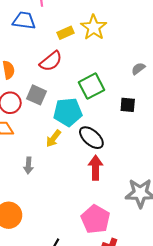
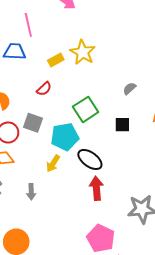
red semicircle: (51, 61) -> (44, 89), size x0.7

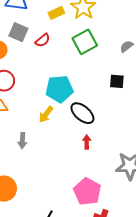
green square: (86, 109) -> (85, 42), moved
gray square: (33, 123) -> (18, 32), moved
red arrow: (96, 188) -> (87, 142), size x0.6

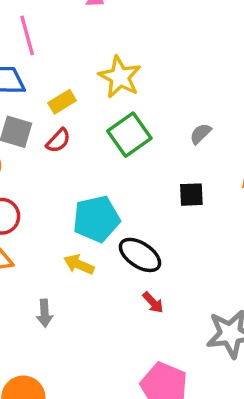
yellow rectangle: (56, 13) -> (62, 102), moved
yellow arrow: (46, 114) -> (79, 264), turned 84
red arrow: (87, 142) -> (153, 302), turned 144

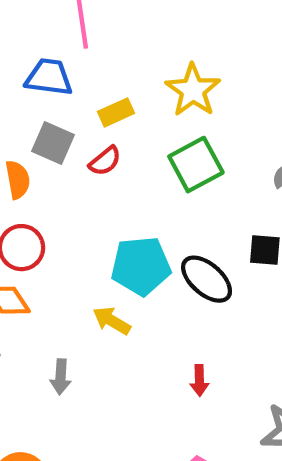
black ellipse: (140, 255) -> (207, 279), moved
red arrow: (153, 302) -> (199, 380), turned 35

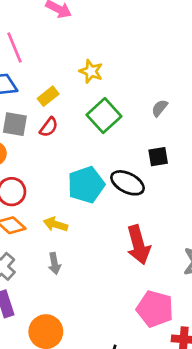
yellow star: (193, 90) -> (91, 71), size x0.7
yellow arrow: (112, 321) -> (56, 224), moved
red arrow: (199, 380) -> (138, 245), size x2.0

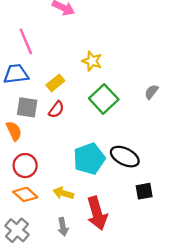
black square: (158, 157) -> (144, 191), moved
red arrow: (138, 245) -> (97, 213), moved

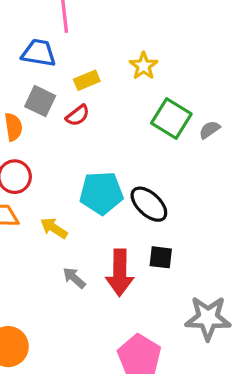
green square: (104, 99) -> (171, 118), moved, turned -32
red arrow: (97, 213) -> (120, 273), moved
gray arrow: (63, 227) -> (74, 278), moved, turned 126

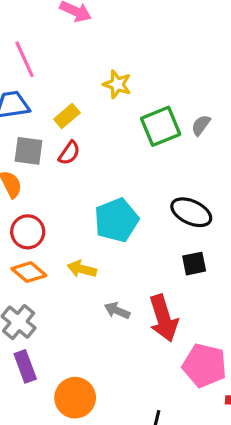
green square: (171, 118) -> (161, 126), turned -36
black ellipse: (149, 204) -> (191, 212), moved
red arrow: (120, 273) -> (163, 318), moved

